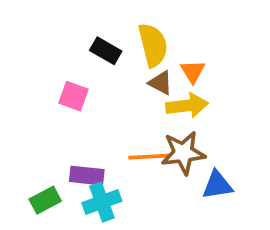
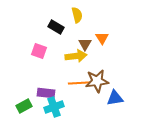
yellow semicircle: (153, 45) -> (77, 15), moved, size x0.7
brown triangle: (161, 83) -> (85, 44), turned 32
yellow arrow: (187, 106) -> (76, 56), moved

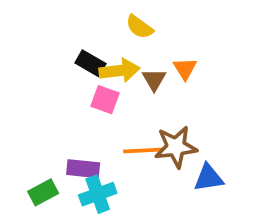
yellow semicircle: (77, 15) -> (139, 27), turned 140
black rectangle: (56, 27) -> (90, 63), moved
pink square: (39, 51) -> (105, 100), moved
yellow arrow: (76, 56) -> (120, 71), moved

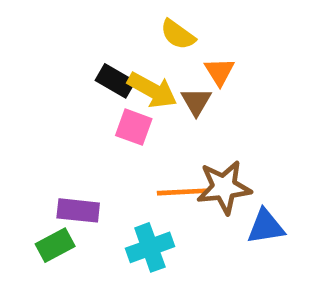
orange triangle: (185, 69) -> (219, 72), moved
yellow arrow: (120, 71) -> (152, 90), turned 36
purple rectangle: (83, 169) -> (78, 210), moved
cyan cross: (98, 194) -> (150, 247), moved

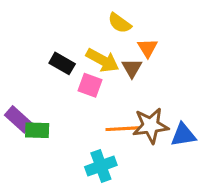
black rectangle: (115, 81) -> (62, 63), moved
purple rectangle: (78, 210) -> (19, 119), moved, turned 36
blue triangle: (266, 227) -> (183, 135), moved
green rectangle: (55, 245) -> (37, 130), moved, turned 30

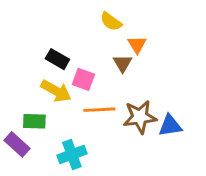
yellow arrow: (102, 60) -> (56, 91), moved
purple rectangle: (19, 119) -> (17, 144), moved
orange line: (123, 129) -> (99, 110), moved
cyan cross: (101, 166) -> (72, 154), moved

